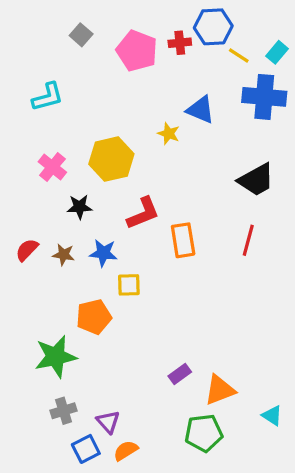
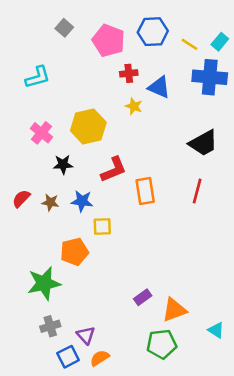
blue hexagon: (213, 27) -> (153, 32), moved
red cross: (180, 43) -> (129, 73), moved

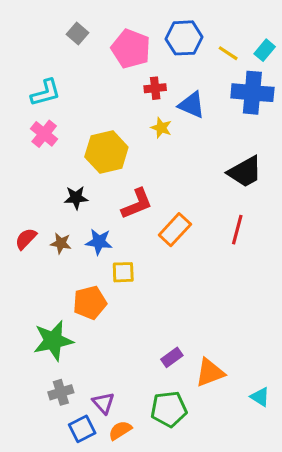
pink cross: (41, 133) -> (44, 134), moved
orange rectangle: (145, 191) -> (175, 230), turned 52
green pentagon: (162, 344) -> (169, 409), moved

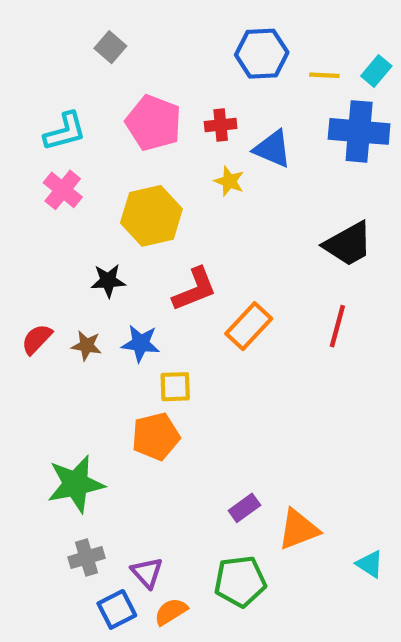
pink pentagon: (131, 49) -> (154, 123), moved
yellow line: (228, 53) -> (324, 75), turned -30
orange pentagon: (90, 303) -> (156, 436), moved

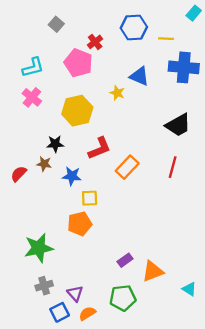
cyan rectangle: (376, 71) -> (194, 13), moved
red cross: (221, 125) -> (95, 42), moved, turned -32
brown star: (87, 346) -> (44, 164), moved

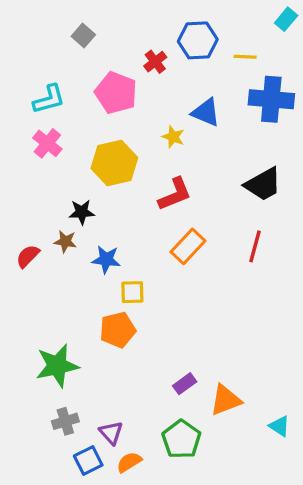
red cross: (95, 42) -> (155, 62), moved
red L-shape: (99, 148) -> (175, 194), moved
green pentagon: (123, 298) -> (181, 439), turned -30

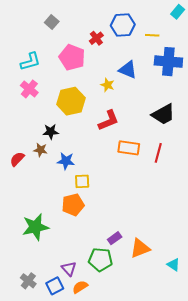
orange rectangle: (188, 246) -> (129, 148), moved, turned 55
gray cross: (65, 421) -> (28, 281), moved, turned -35
green pentagon: (181, 439) -> (100, 260), moved, turned -30

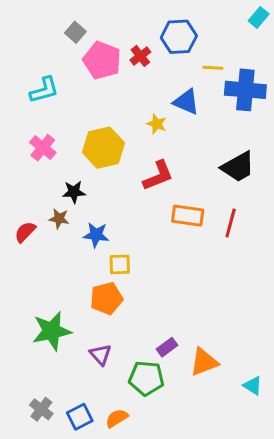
yellow line: (152, 35) -> (213, 68), moved
pink pentagon: (72, 57) -> (102, 60), moved
pink cross: (29, 89) -> (43, 148), moved
purple triangle: (69, 269) -> (100, 355), moved

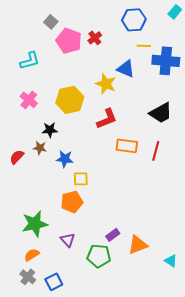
blue hexagon: (179, 37) -> (134, 20), moved
yellow star: (157, 124) -> (106, 84), size x1.5
orange semicircle: (117, 418) -> (32, 255), moved

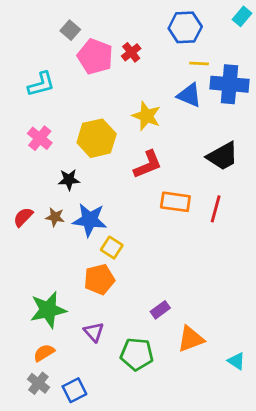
blue triangle: (126, 69) -> (189, 95), moved
brown star: (40, 148) -> (55, 217), moved
blue star: (65, 159) -> (90, 220), size x1.4
yellow square: (81, 179) -> (112, 248), turned 35
purple rectangle: (113, 235) -> (160, 310), moved

